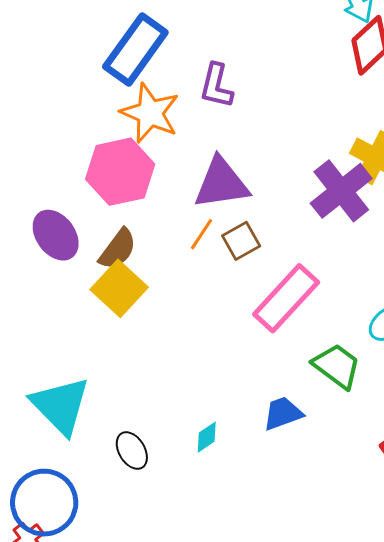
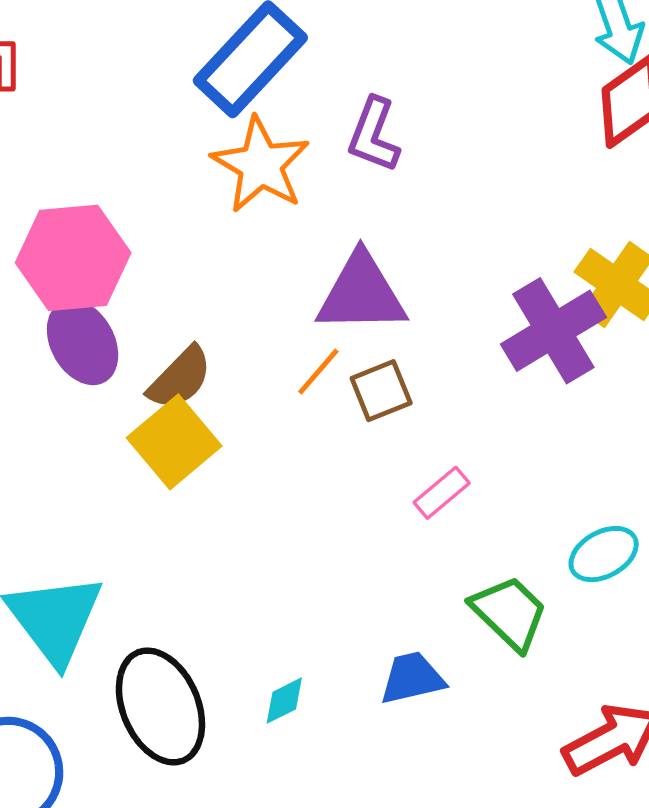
pink hexagon: (120, 172) -> (73, 258), moved
pink rectangle: (286, 298) -> (442, 493), size x0.5
black ellipse: (132, 451) -> (160, 706), size x1.8

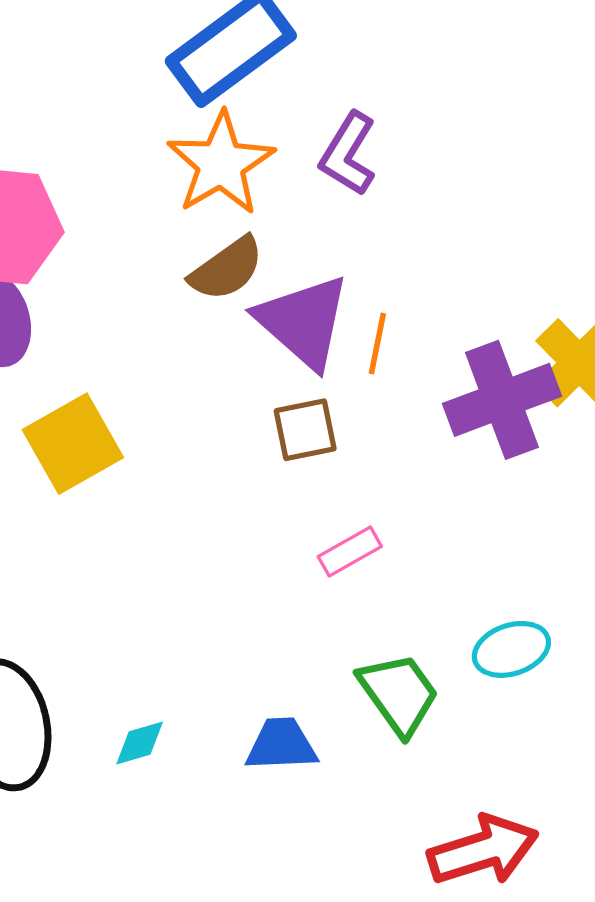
purple triangle: (361, 293) -> (303, 322), turned 32
orange line: (318, 372) -> (377, 343), moved, turned -40
brown semicircle: (180, 378) -> (227, 269), moved

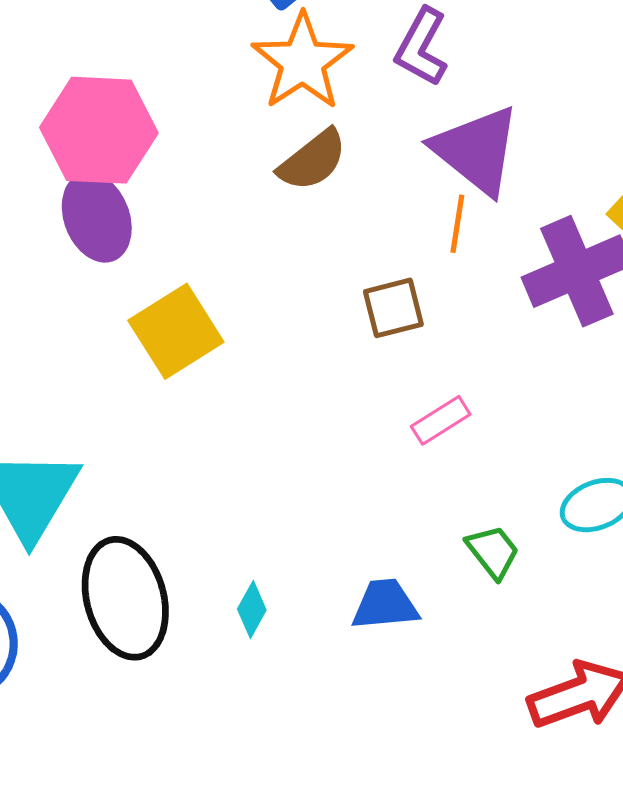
purple triangle: (303, 322) -> (477, 150), moved
green trapezoid: (399, 694) -> (493, 552), size x0.7
cyan diamond: (140, 743) -> (252, 609), turned -42

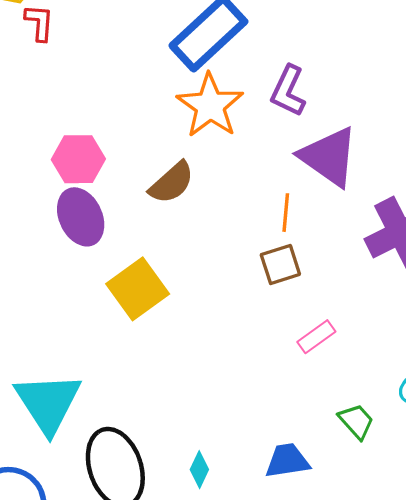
pink hexagon: (99, 130) -> (78, 159), size x0.7
brown semicircle: (313, 160) -> (172, 183), moved
orange line: (457, 224) -> (286, 213), moved

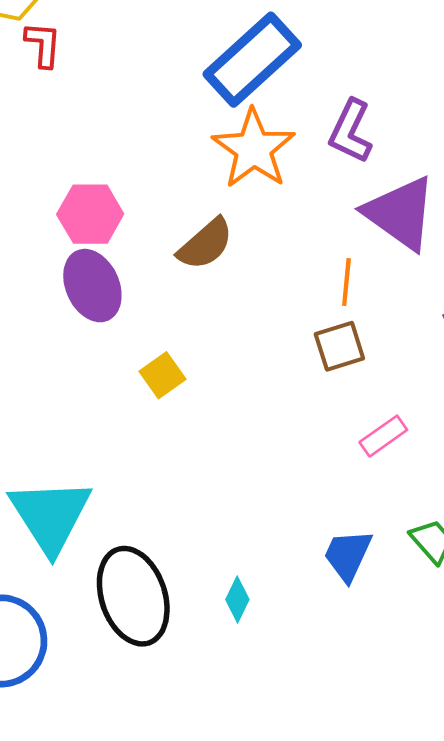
yellow square: (138, 289) -> (162, 375), size x0.6
blue trapezoid: (287, 461) -> (348, 555), moved, turned -57

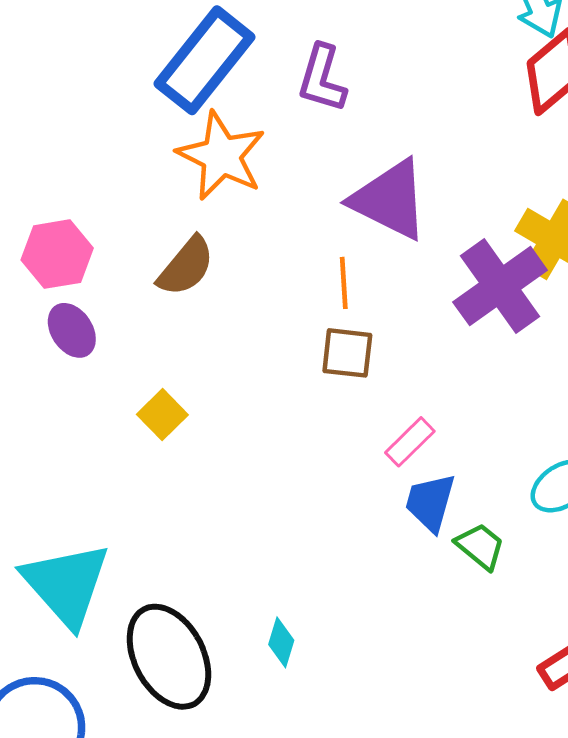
purple L-shape: (351, 131) -> (322, 78), moved
purple ellipse: (92, 286) -> (72, 330), size x0.7
brown square: (339, 346) -> (347, 353), turned 33
blue trapezoid: (348, 555) -> (430, 502), moved

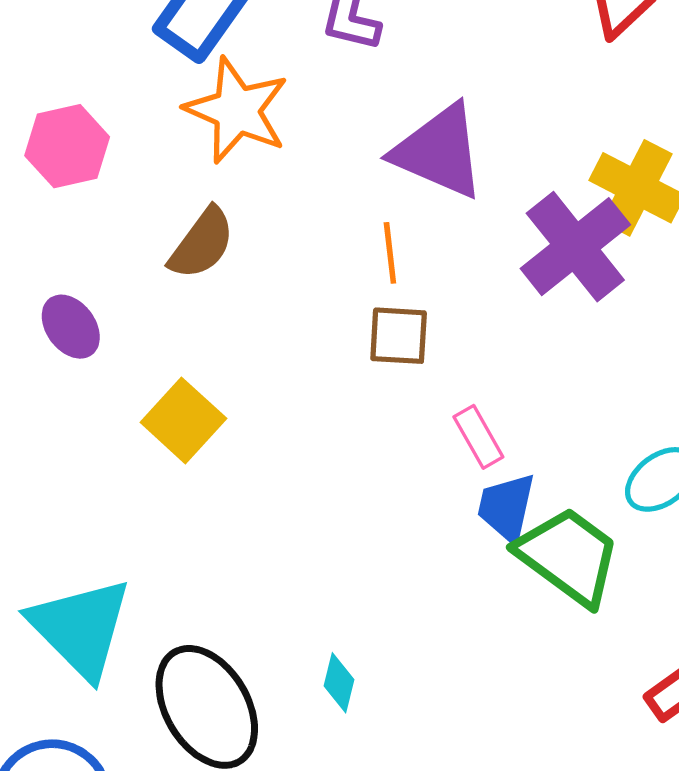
pink hexagon: (57, 254) -> (67, 146), moved
yellow square: (162, 415) -> (183, 420), size x1.4
pink rectangle: (410, 442) -> (478, 437), turned -72
green trapezoid: (480, 546) -> (568, 556), size x1.8

